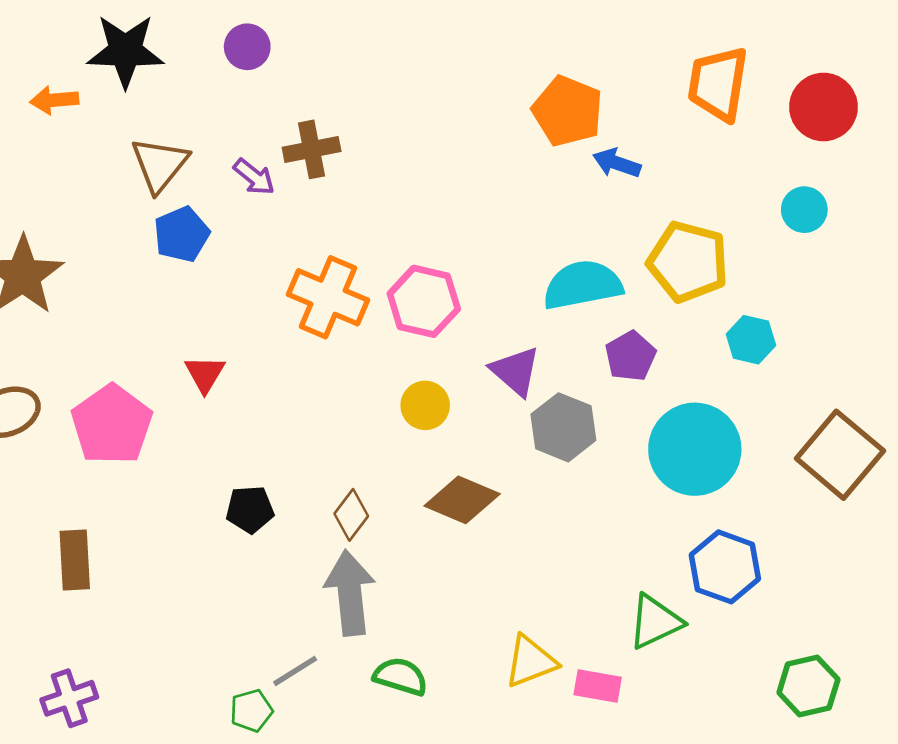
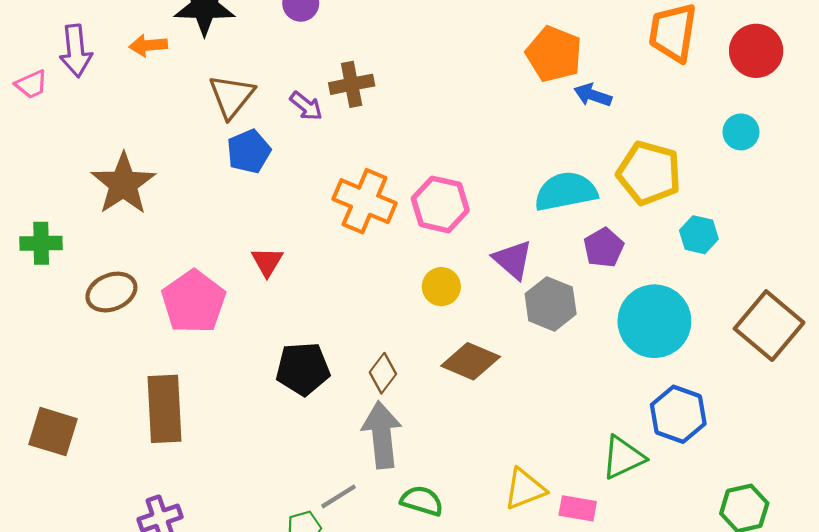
black pentagon: (250, 509) -> (303, 369), size x1.4
brown rectangle: (75, 560) -> (164, 409), size x1.4

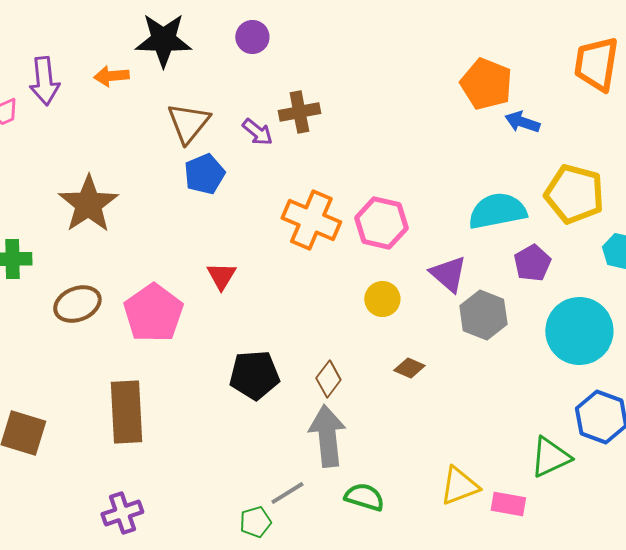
brown diamond: (471, 361) -> (409, 368), size x0.6

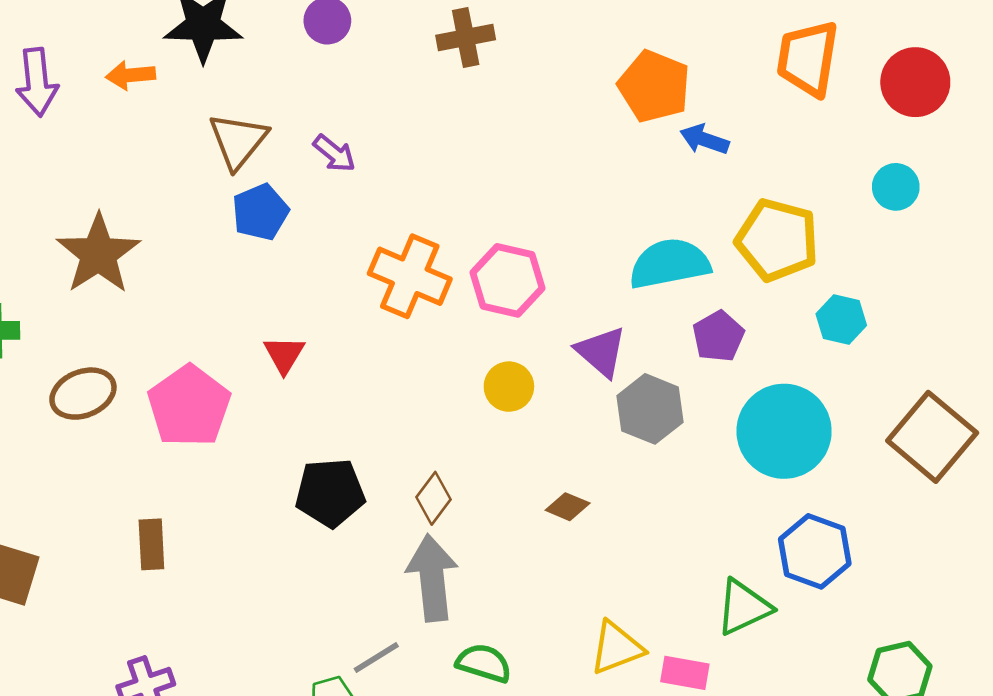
brown cross: (299, 112) -> (466, 37), moved
brown diamond: (409, 368) -> (568, 507), moved
brown rectangle: (126, 412) -> (151, 544), size x0.6

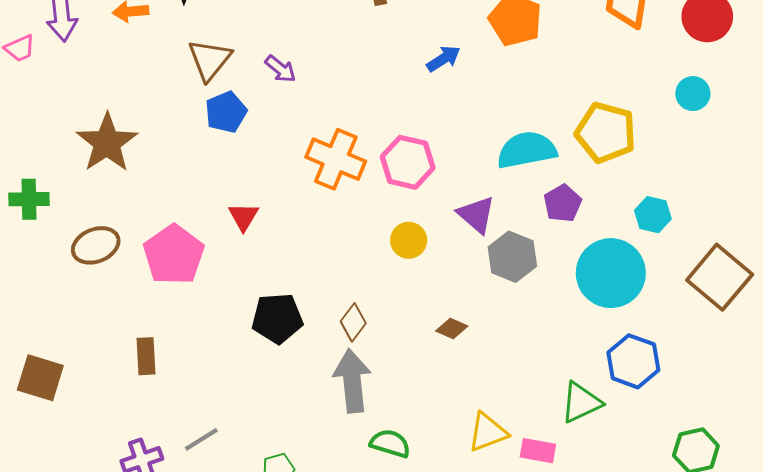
blue arrow: (704, 139) -> (444, 59), moved, turned 128
cyan hexagon: (841, 320) -> (653, 215), moved
gray line: (376, 657) -> (201, 439), moved

